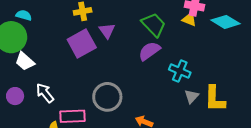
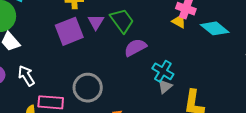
green trapezoid: (154, 25) -> (122, 21), moved
gray triangle: (191, 96) -> (165, 86), moved

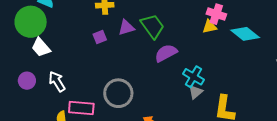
yellow triangle: (179, 21) -> (210, 27), turned -42
purple triangle: (96, 22) -> (126, 28), turned 42
purple square: (69, 31) -> (100, 37), size x0.5

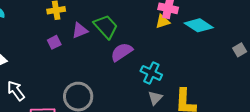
gray triangle: (196, 92) -> (155, 98), moved

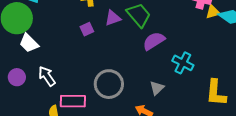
yellow triangle: (163, 22) -> (213, 12), moved
gray triangle: (155, 98) -> (157, 88), moved

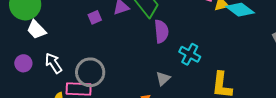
purple semicircle: (154, 41) -> (161, 31), turned 115
gray circle: (109, 84) -> (90, 72), moved

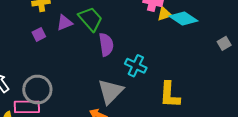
gray triangle: (163, 78) -> (110, 91), size x1.8

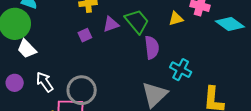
yellow triangle: (164, 14) -> (176, 19), moved

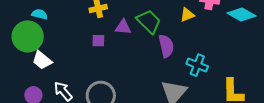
purple triangle: (111, 24) -> (123, 27), turned 30
purple square: (85, 35) -> (98, 41), turned 32

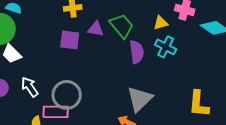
purple square: (98, 41) -> (70, 40), size x1.5
cyan cross: (197, 65) -> (166, 47), moved

